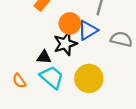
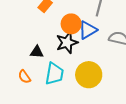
black triangle: (44, 57) -> (37, 52), moved
cyan trapezoid: (52, 77) -> (54, 74), turned 60

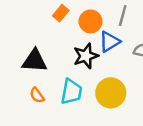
orange circle: (71, 24) -> (91, 21), moved
black triangle: (37, 52) -> (35, 61), moved, size x1.6

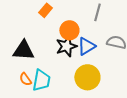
orange circle: (91, 21) -> (69, 30), moved
blue triangle: (110, 42) -> (86, 46), moved
cyan trapezoid: (71, 92) -> (41, 80), moved

